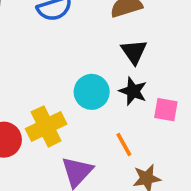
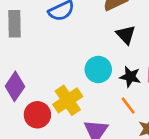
black star: (133, 91) -> (130, 77), moved

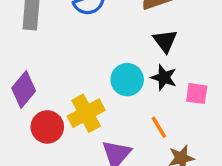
black star: (130, 77) -> (164, 77), moved

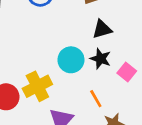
black triangle: (165, 41) -> (102, 29), turned 50
pink square: (197, 94) -> (127, 72), turned 30

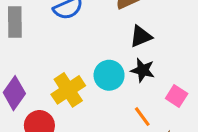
pink square: (127, 72) -> (177, 96), moved
yellow cross: (37, 86) -> (68, 90), moved

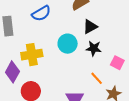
cyan circle: (109, 75) -> (68, 44), moved
yellow cross: (68, 90) -> (32, 55), moved, turned 30

